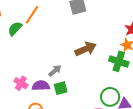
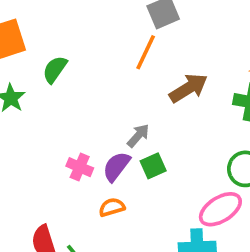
orange line: (32, 15) -> (146, 52), moved
purple semicircle: (41, 86) -> (116, 166), turned -42

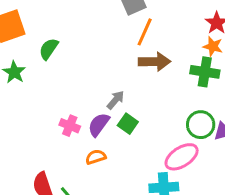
orange line: (146, 52) -> (145, 32), moved
brown arrow: (188, 88) -> (154, 62), turned 32
green square: (153, 166) -> (128, 124), turned -30

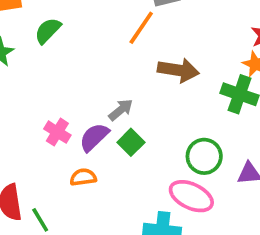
orange line: (145, 32) -> (141, 28), moved
green circle: (201, 125) -> (204, 156), moved
pink ellipse: (182, 157) -> (191, 196), turned 48

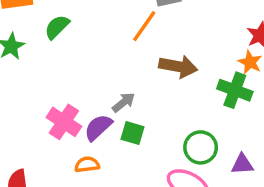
pink cross: (57, 132) -> (64, 122), size x1.4
green square: (131, 142) -> (132, 133), turned -30

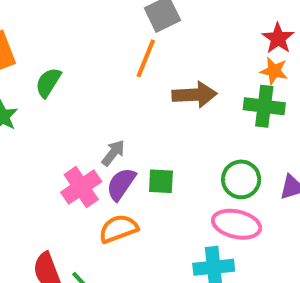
gray arrow: (124, 102) -> (113, 153), moved
pink cross: (64, 122) -> (81, 187), turned 36
orange semicircle: (87, 165) -> (118, 229), size x1.4

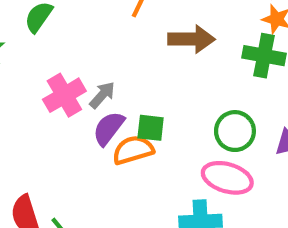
pink cross: (81, 187) -> (64, 95), moved
orange semicircle: (118, 229) -> (133, 150), moved

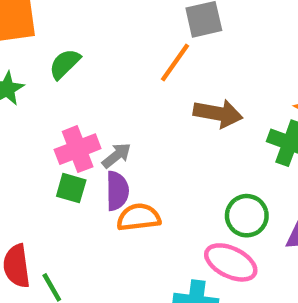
purple semicircle: (109, 128) -> (117, 191), turned 132
green square: (151, 128) -> (71, 188), moved

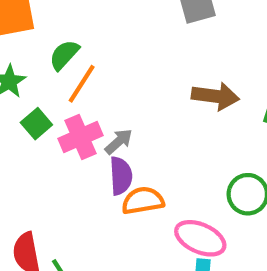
orange line: (175, 63) -> (82, 84), moved
green square: (71, 188) -> (36, 124), moved, turned 36
pink ellipse: (231, 262) -> (200, 238), moved

